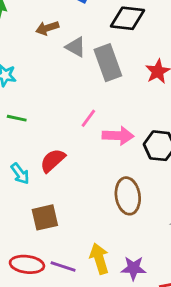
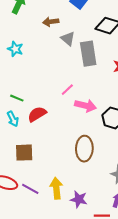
green line: (17, 118) -> (17, 98), moved

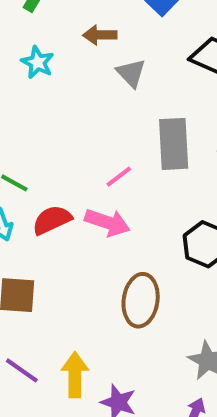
cyan star: (15, 49) -> (37, 62), moved
gray rectangle: (88, 54) -> (174, 144), moved
pink arrow: (86, 106) -> (107, 223), moved

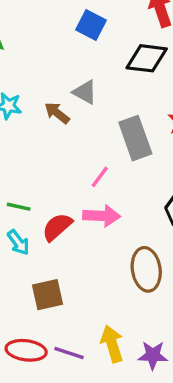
brown arrow: (100, 35) -> (57, 113), moved, turned 56

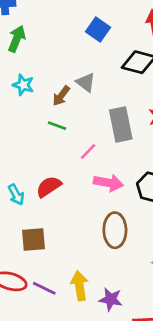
brown arrow: (57, 113) -> (61, 96), turned -100
green line: (19, 207) -> (57, 126), moved
pink arrow: (102, 216) -> (108, 183), moved

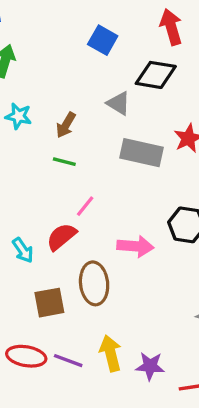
gray triangle: (86, 82) -> (119, 103), moved
gray rectangle: (121, 125) -> (142, 153), turned -60
pink line: (88, 151) -> (85, 206), moved
pink arrow: (108, 183) -> (135, 246), moved
brown ellipse: (115, 230) -> (94, 283), moved

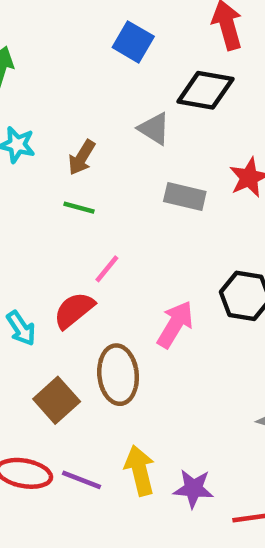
gray rectangle: (142, 153) -> (185, 196), size x0.7
pink arrow: (135, 246) -> (175, 324), turned -64
brown square: (49, 303) -> (57, 400), turned -32

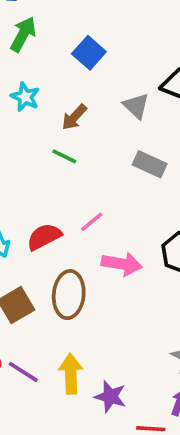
blue square: (133, 42) -> (89, 53), moved
pink line: (107, 269) -> (92, 222), moved
pink arrow: (175, 324) -> (122, 264), turned 57

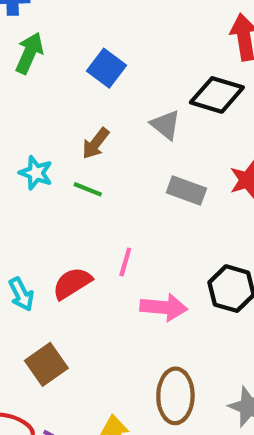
cyan star: (25, 97) -> (36, 173), moved
pink line: (92, 222) -> (125, 262), turned -30
brown ellipse: (69, 295) -> (175, 396), moved

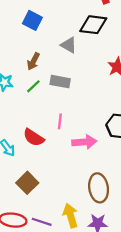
green line: (88, 189) -> (33, 86), turned -56
gray rectangle: (186, 190) -> (60, 82), moved
red semicircle: (72, 283) -> (34, 138), turned -105

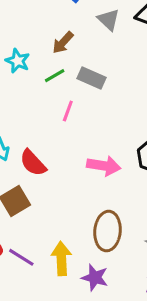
gray triangle: (69, 45) -> (108, 20), moved
pink line: (60, 121) -> (68, 111), moved
red semicircle: (34, 138) -> (33, 163), moved

